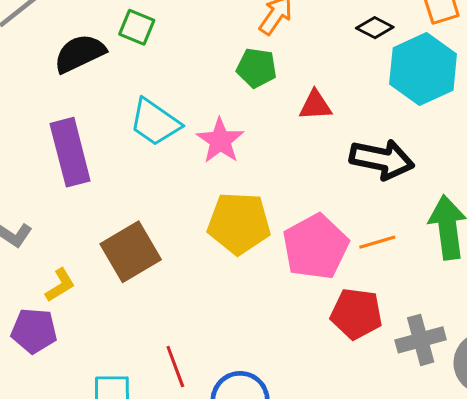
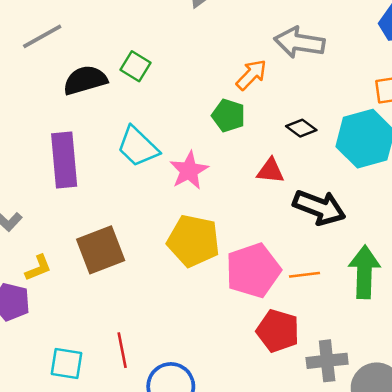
black diamond: (375, 28) -> (301, 128), moved
red triangle: (315, 105) -> (271, 171), moved

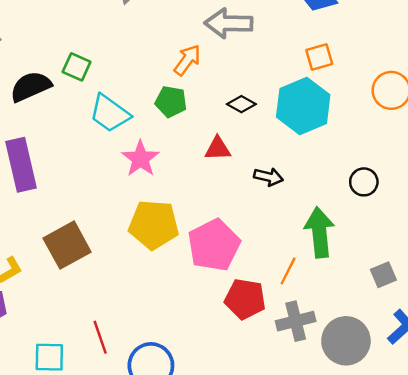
cyan trapezoid: (138, 147) -> (110, 113), moved
black arrow: (319, 207) -> (269, 177), size x0.6
orange line: (305, 275) -> (288, 271), moved, turned -48

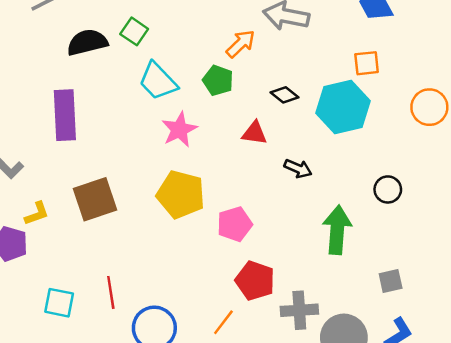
pink pentagon: (214, 245) -> (235, 224), size x0.7
orange line: (288, 271) -> (223, 322), moved

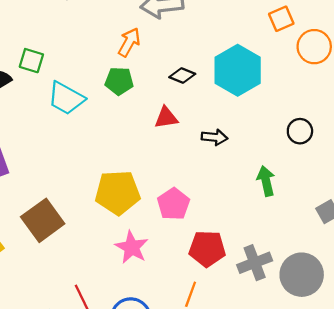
orange square: (367, 63) -> (281, 19), moved
pink star: (179, 130) -> (132, 247), moved
green arrow: (337, 230) -> (266, 181), size x0.7

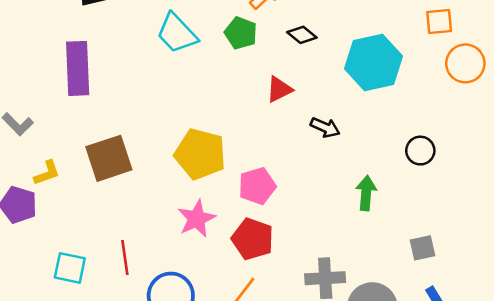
black diamond: (182, 76) -> (302, 35), moved
red triangle: (166, 118) -> (279, 89), turned -35
red pentagon: (207, 249) -> (253, 239), moved

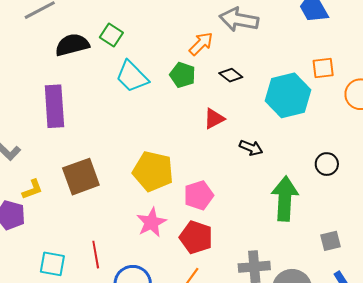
orange square: (439, 22) -> (323, 68), moved
green arrow: (366, 193) -> (285, 199), size x1.6

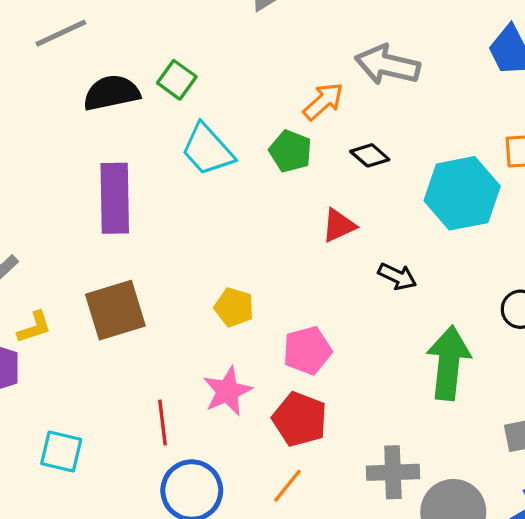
purple rectangle: (54, 106) -> (115, 198), moved
yellow pentagon: (153, 171) -> (234, 307), size x0.6
red line: (96, 255) -> (163, 423), moved

